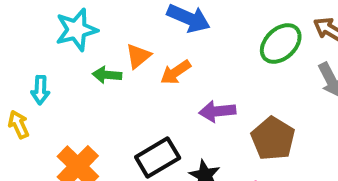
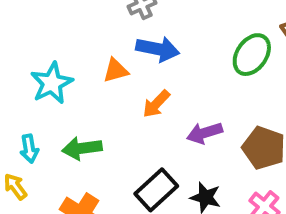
orange triangle: (138, 56) -> (116, 70), moved, turned 36
green arrow: (107, 75) -> (82, 148), moved, size x1.4

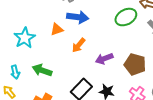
green ellipse: (252, 55) -> (126, 17), turned 30
green arrow: (82, 148) -> (42, 70), turned 30

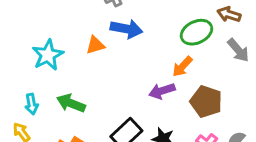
orange arrow: (79, 45) -> (182, 66), moved

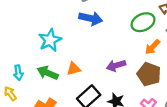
orange triangle: (95, 45) -> (74, 69), moved
cyan star: (48, 55) -> (50, 40), moved
orange arrow: (182, 66) -> (152, 47), moved

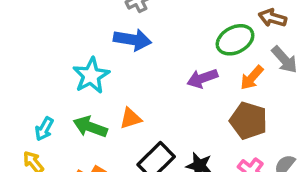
blue arrow: (91, 18) -> (133, 40), moved
purple arrow: (116, 65) -> (202, 78), moved
cyan arrow: (18, 73) -> (44, 129), turned 40

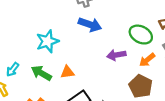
blue arrow: (133, 40) -> (90, 25), moved
green ellipse: (235, 40) -> (141, 35), turned 45

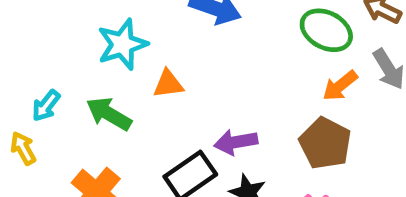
purple arrow: (116, 55) -> (236, 142), moved
orange triangle: (67, 72) -> (168, 84), moved

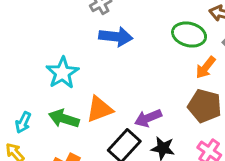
orange triangle: (168, 84) -> (99, 109), moved, size x1.4

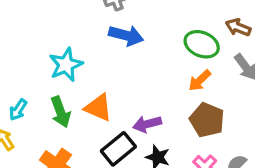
orange arrow: (206, 68) -> (200, 80), moved
orange triangle: (99, 109) -> (98, 108), turned 36
green arrow: (64, 119) -> (61, 112), turned -136

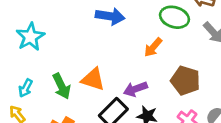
cyan star: (66, 65) -> (30, 37), moved
orange arrow: (200, 80) -> (153, 47), moved

